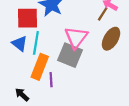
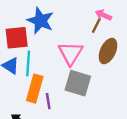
gray square: (70, 55) -> (78, 83), moved

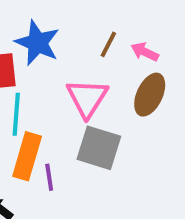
pink arrow: (103, 15) -> (145, 52), moved
brown line: (96, 25) -> (108, 44), moved

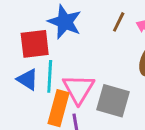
pink triangle: (87, 98) -> (78, 89), moved

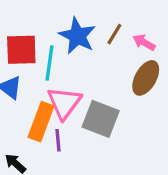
blue star: (65, 22) -> (77, 36), moved
cyan line: (50, 76) -> (49, 63), moved

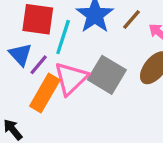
gray square: (101, 119) -> (107, 75), moved
purple line: (58, 140) -> (39, 65), moved, turned 35

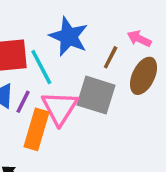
brown line: (132, 20) -> (111, 57), moved
cyan line: (63, 37) -> (41, 67), turned -32

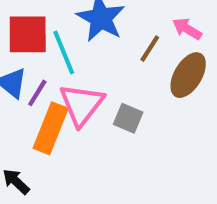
gray square: (96, 95) -> (128, 118), moved, size x0.6

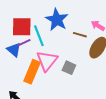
brown line: (150, 49) -> (80, 35), turned 72
purple line: (37, 93) -> (24, 43), moved, turned 32

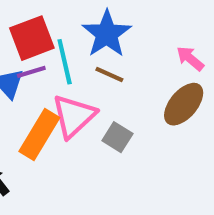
red square: (22, 27) -> (32, 38), turned -30
brown line: (80, 35) -> (109, 74), moved

